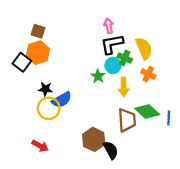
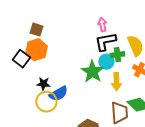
green cross: (125, 58) -> (117, 55), turned -32
green star: (98, 76) -> (92, 72), size x1.6

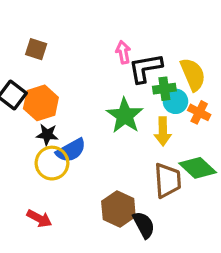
pink arrow: (102, 25) -> (123, 52), moved
orange hexagon: (36, 50) -> (41, 103), moved
cyan circle: (106, 62) -> (175, 101), moved

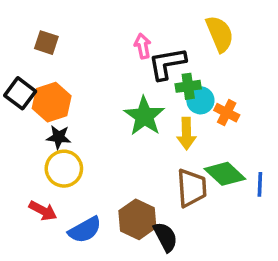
yellow semicircle: (193, 74) -> (220, 34), moved
blue semicircle: (71, 150) -> (85, 230), moved
red arrow: (39, 218) -> (43, 211), moved

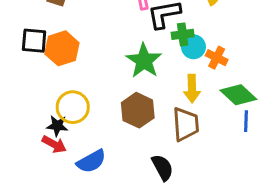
black square: (20, 93) -> (34, 41), turned -32
yellow arrow: (186, 134) -> (192, 89), moved
black star: (59, 137) -> (57, 126), moved
green diamond: (225, 174) -> (238, 95), moved
brown hexagon: (137, 219) -> (138, 110), moved

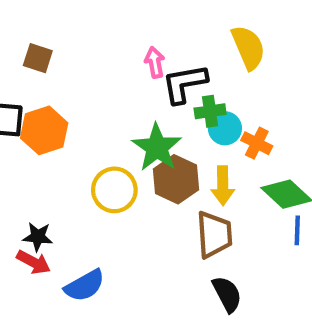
yellow circle: (73, 107) -> (114, 190), moved
brown hexagon: (138, 110) -> (176, 179), moved
black semicircle: (162, 167) -> (227, 294), moved

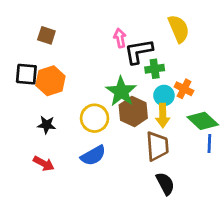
cyan circle: (225, 128) -> (164, 95), moved
black star: (38, 237) -> (46, 125), moved
blue semicircle: (85, 286) -> (93, 156), moved

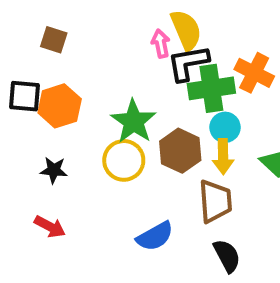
yellow semicircle: (179, 29) -> (186, 30), moved
green cross: (155, 69) -> (211, 88), size x1.6
orange cross: (184, 89) -> (254, 73), moved, size x1.4
green star: (121, 91) -> (134, 121), moved
blue semicircle: (93, 156) -> (155, 236), moved

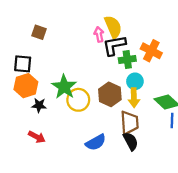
green cross: (211, 88) -> (127, 60), size x0.7
orange hexagon: (60, 106) -> (26, 86), moved
green star: (134, 121) -> (64, 87), moved
black semicircle: (227, 256) -> (131, 141), moved

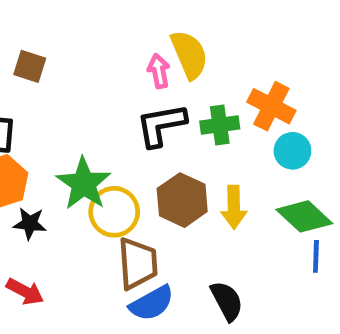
black L-shape: (114, 45) -> (161, 125), moved
cyan circle: (135, 81) -> (292, 151), moved
brown trapezoid: (130, 123) -> (138, 263), moved

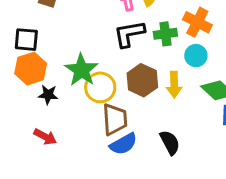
cyan circle: (292, 151) -> (196, 56), moved

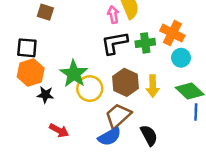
cyan circle: (196, 56) -> (181, 58), moved
brown trapezoid: (115, 119) -> (118, 116), moved, turned -128
red arrow: (45, 137) -> (59, 130), moved

